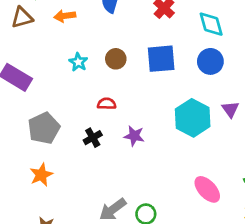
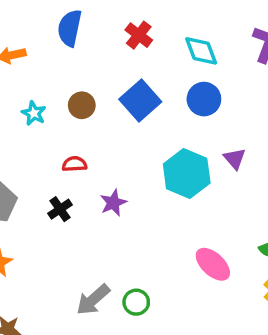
blue square: (161, 59) -> (140, 100), turned -32
purple star: (134, 136) -> (113, 203), turned -30

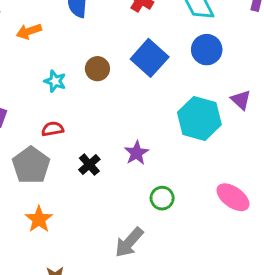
red semicircle: (74, 164) -> (53, 129), moved
green circle: (136, 302) -> (162, 198), moved

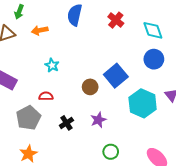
blue square: (150, 58) -> (116, 76), moved
brown circle: (97, 69) -> (90, 87), moved

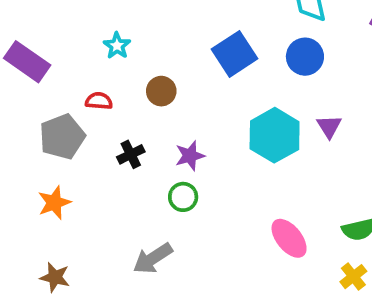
blue square: (116, 76) -> (235, 54), moved
brown circle: (90, 87) -> (161, 91), moved
green circle: (111, 152) -> (183, 197), moved

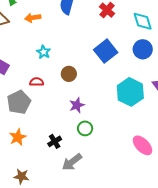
black cross: (131, 154) -> (55, 141), moved
purple star: (190, 156) -> (77, 105), moved

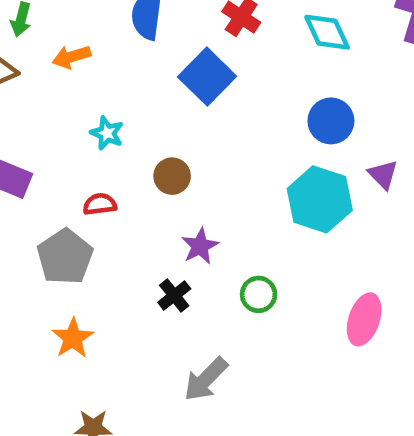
blue circle: (143, 49) -> (331, 121), moved
blue square: (106, 51) -> (207, 77), moved
green circle: (85, 128) -> (259, 294), moved
black cross: (55, 141) -> (174, 296), moved
pink ellipse: (143, 145) -> (364, 319), turned 70

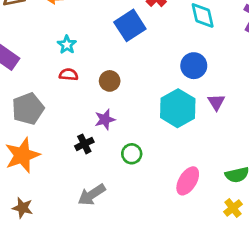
brown circle: (172, 176) -> (110, 81), moved
red semicircle: (100, 204) -> (69, 75), moved
orange star: (73, 338) -> (22, 155), size x1.5

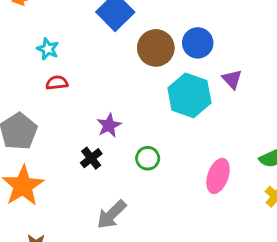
brown circle: (110, 81) -> (156, 48), moved, size x1.5

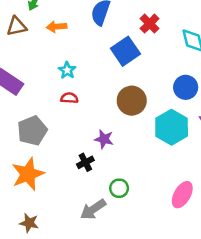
brown circle: (156, 48) -> (132, 101), moved
purple star: (109, 125) -> (104, 139), turned 30
green circle: (148, 158) -> (119, 188), moved

